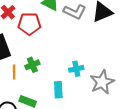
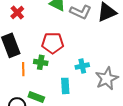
red pentagon: (29, 24) -> (53, 43), moved
green cross: (32, 65) -> (41, 62), turned 32

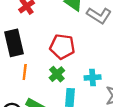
green cross: (41, 62) -> (57, 74), moved, turned 32

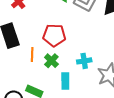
orange line: (25, 72) -> (32, 54), moved

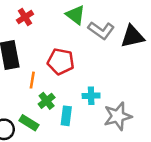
green cross: (51, 61) -> (47, 101), moved

